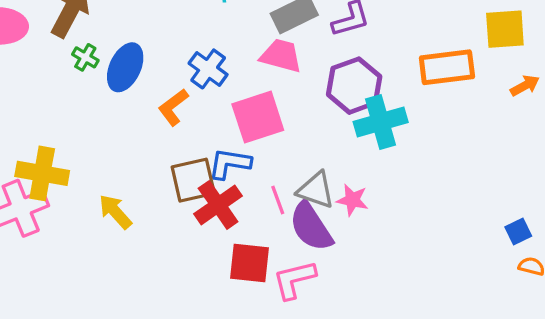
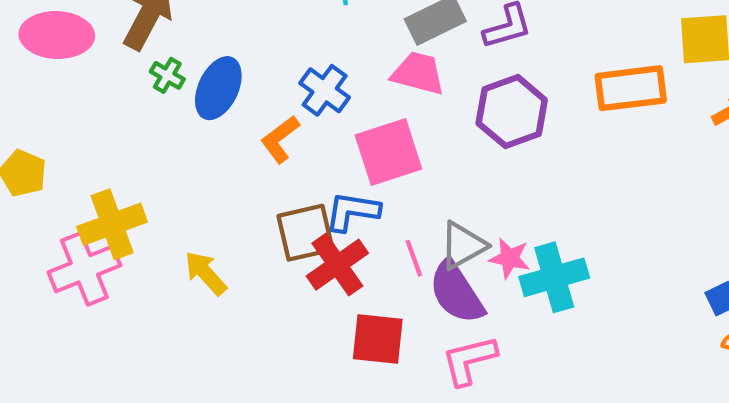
cyan cross: (381, 122) -> (554, 277), moved
yellow cross: (42, 173) -> (112, 224), turned -30
gray triangle: (316, 190) -> (463, 245), turned -48
pink L-shape: (294, 280) -> (469, 360), moved

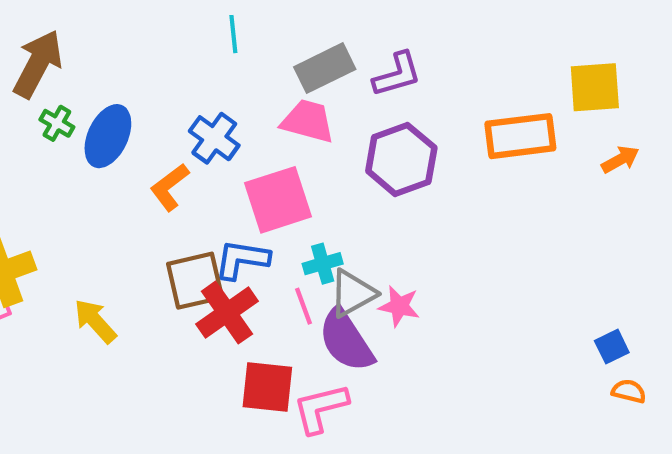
cyan cross: (554, 277) -> (323, 264), moved, size x0.6
pink L-shape: (469, 360) -> (321, 408), moved

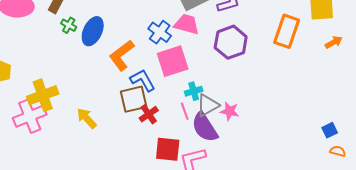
orange rectangle: (520, 136) -> (287, 31), turned -64
blue cross: (214, 138) -> (160, 32), moved
orange L-shape: (170, 187) -> (122, 55), size x1.4
blue L-shape: (242, 259) -> (143, 80), moved, turned 52
red cross: (227, 313) -> (149, 114), size x0.7

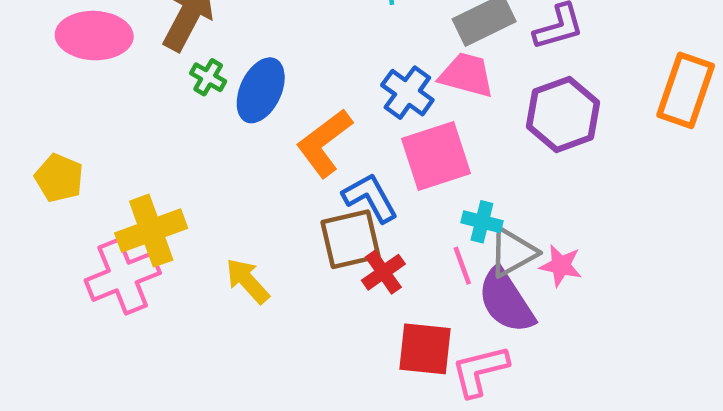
cyan cross: (194, 91) -> (482, 222), turned 30

